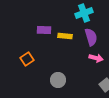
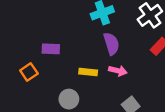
purple rectangle: (44, 30) -> (51, 49), moved
yellow rectangle: (65, 36) -> (88, 72), moved

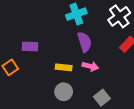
gray circle: (69, 99) -> (64, 92), moved

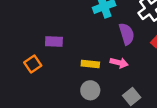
purple semicircle: (84, 42) -> (127, 34), moved

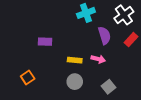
orange square: (33, 64) -> (28, 77), moved

